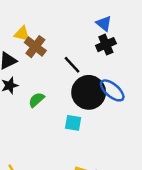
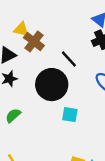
black circle: (89, 92) -> (52, 85), moved
green semicircle: (36, 100) -> (13, 115), moved

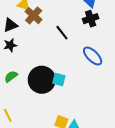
black circle: (52, 85) -> (42, 80), moved

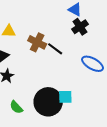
brown cross: (34, 16) -> (37, 42), moved
green semicircle: (11, 76) -> (16, 107), turned -80

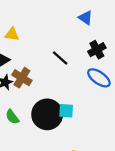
black cross: (80, 27) -> (97, 50), moved
brown cross: (37, 42) -> (22, 78), moved

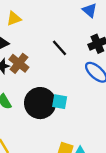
yellow triangle: (12, 34) -> (14, 19), turned -35

